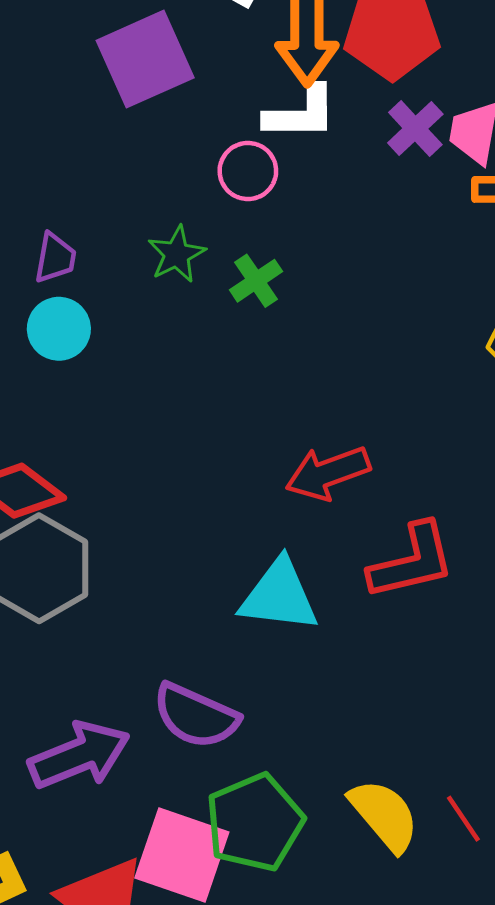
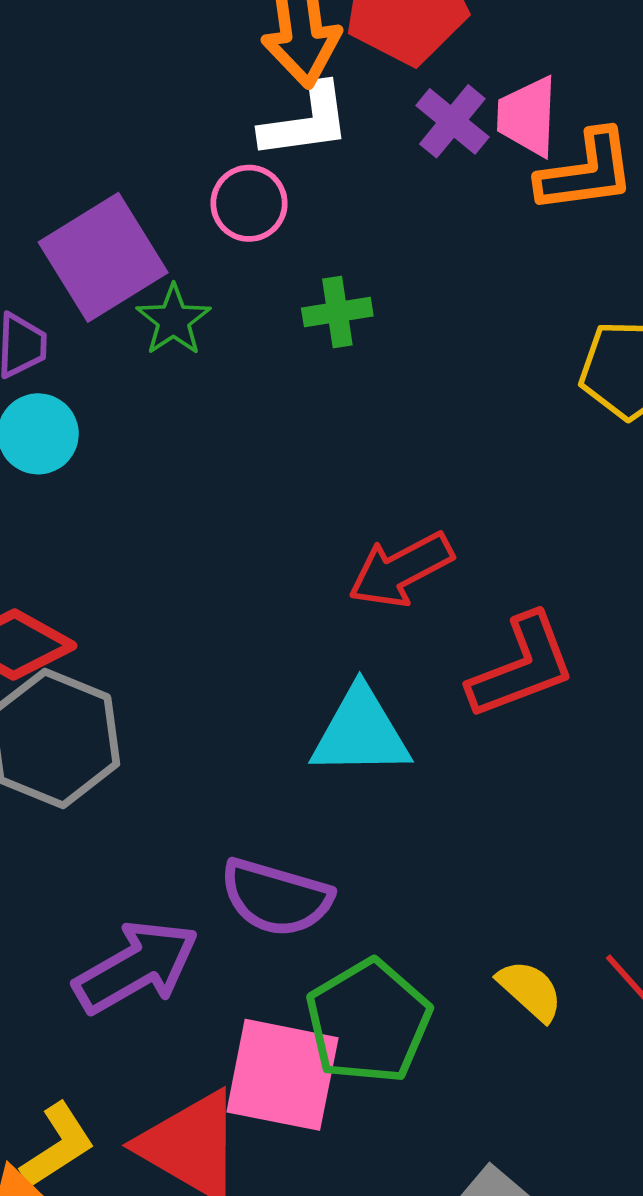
purple square: (145, 59) -> (103, 257), moved
green cross: (256, 281) -> (337, 312), moved, turned 33
yellow semicircle: (384, 815) -> (530, 990), size x0.7

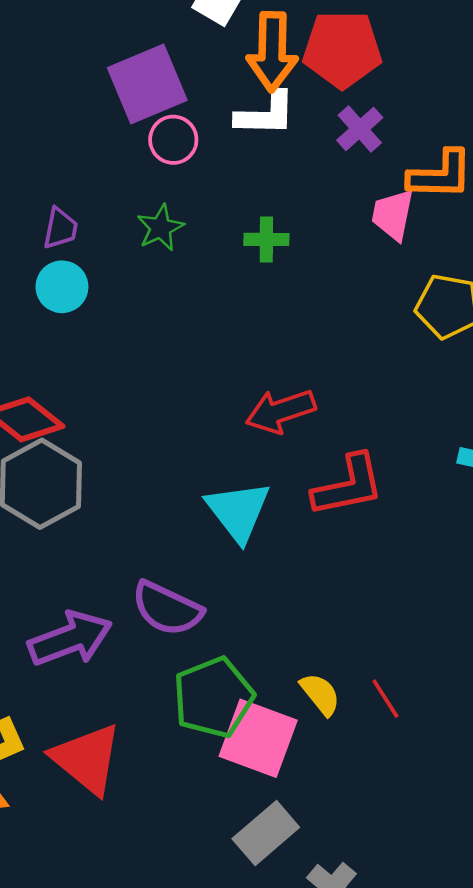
pink trapezoid: (528, 116) -> (393, 215), moved
pink circle: (249, 203) -> (173, 140), moved
purple square: (103, 257) -> (147, 84), moved
cyan triangle: (361, 732) -> (238, 511), turned 44
pink square: (282, 1075) -> (258, 738), moved

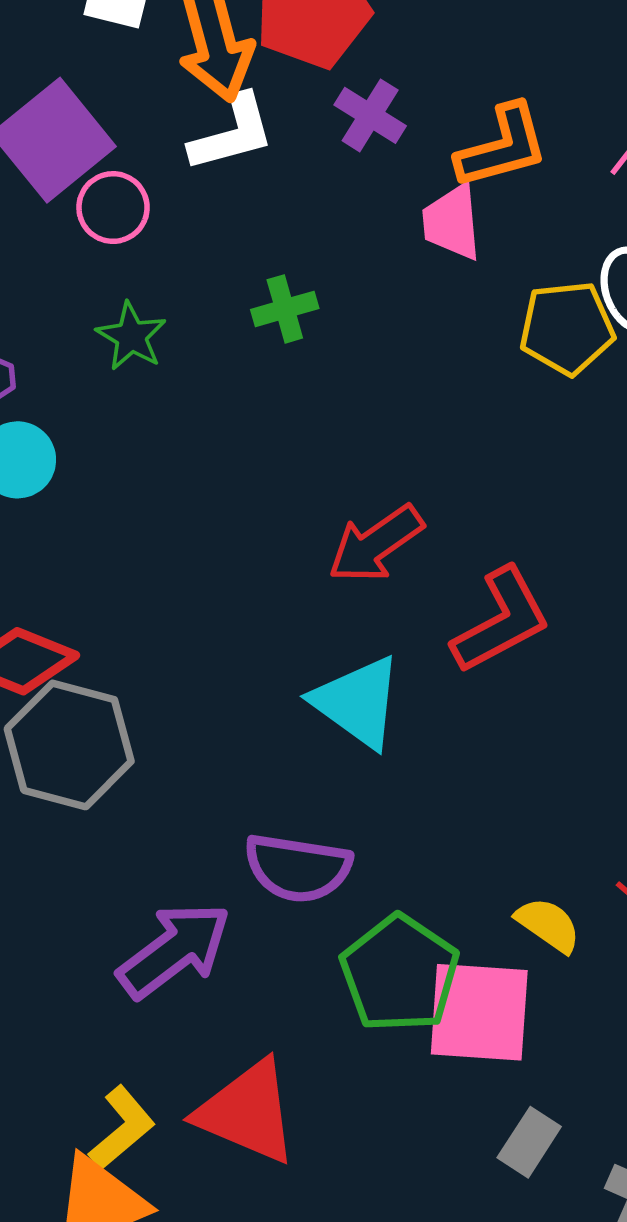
gray rectangle: (266, 833) -> (529, 1142), size x0.7

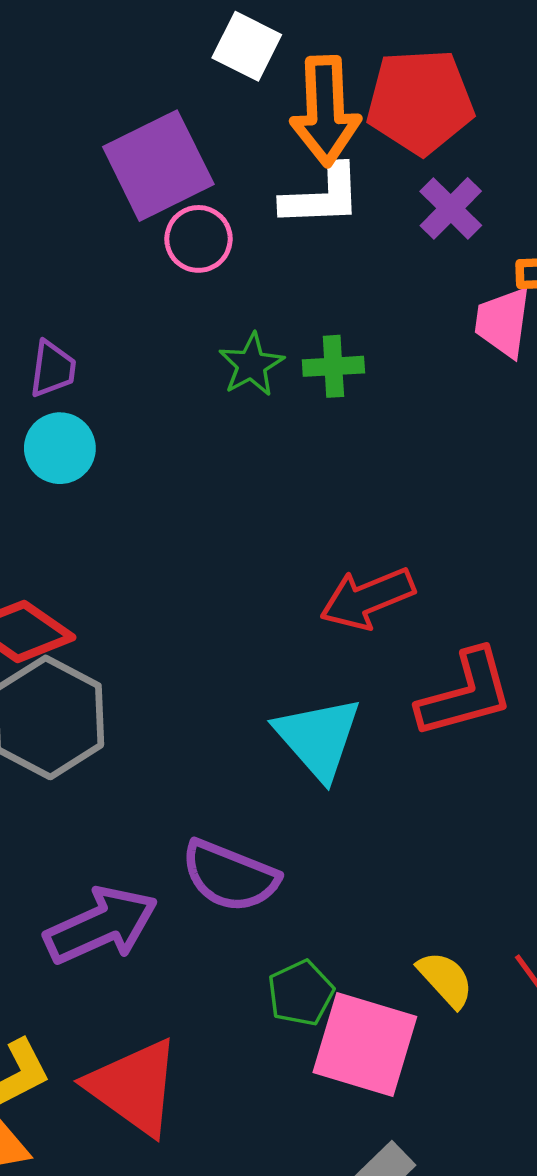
green star: (131, 336) -> (251, 365), moved
green pentagon: (400, 974) -> (301, 993), size x0.6

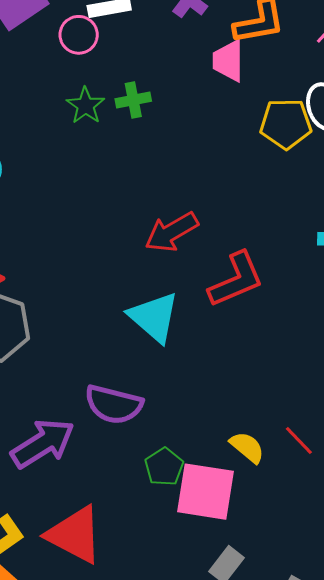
pink circle: (198, 239) -> (79, 35), moved

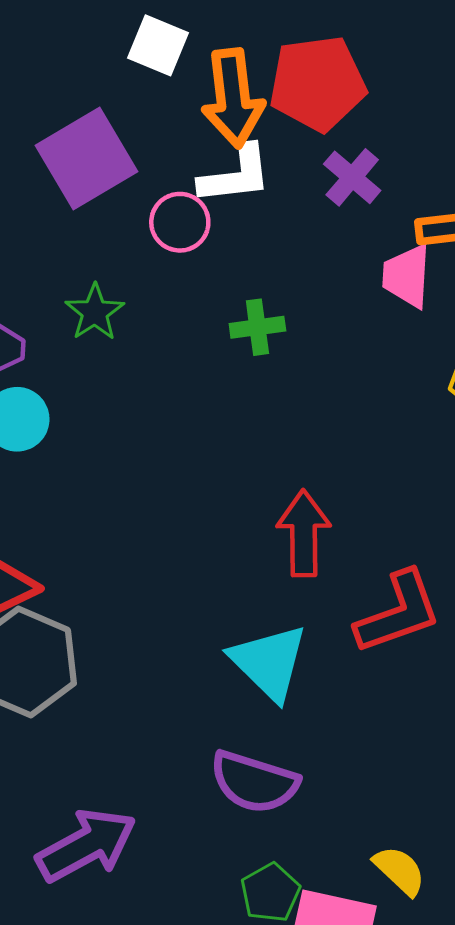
green star: (85, 106) -> (95, 312), moved
red arrow: (171, 232) -> (304, 533), turned 116
purple semicircle: (114, 404) -> (254, 782), moved

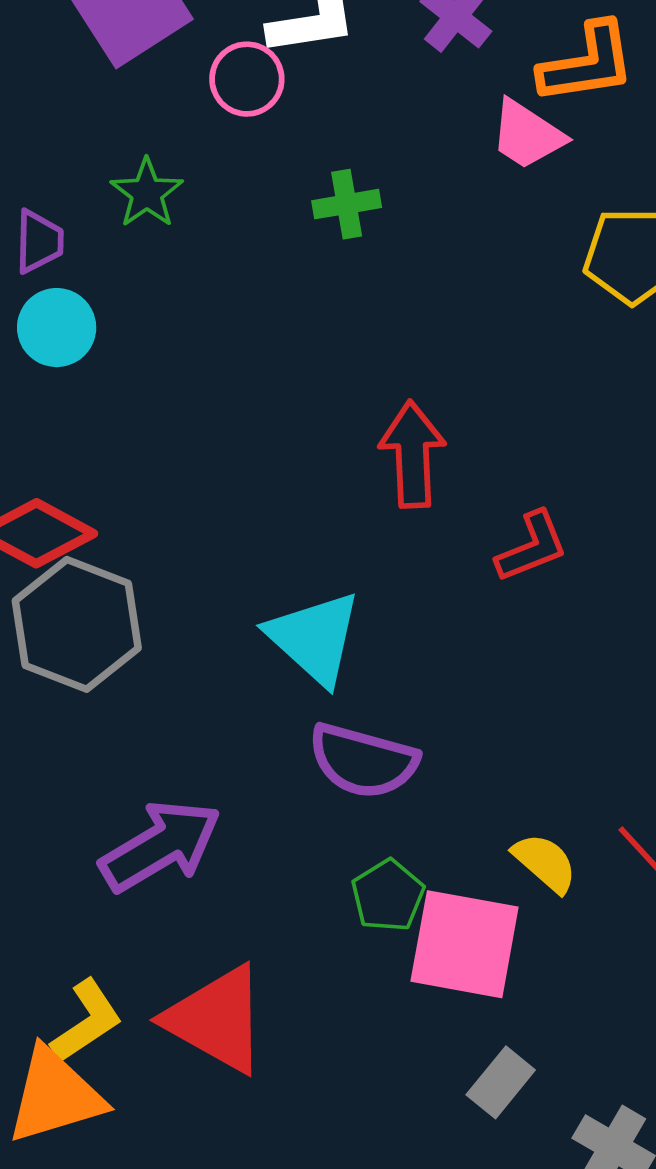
pink trapezoid: (407, 276) -> (527, 135), turned -58
red L-shape: (398, 612) -> (532, 547), size x0.7
cyan triangle: (269, 662) -> (314, 638), moved

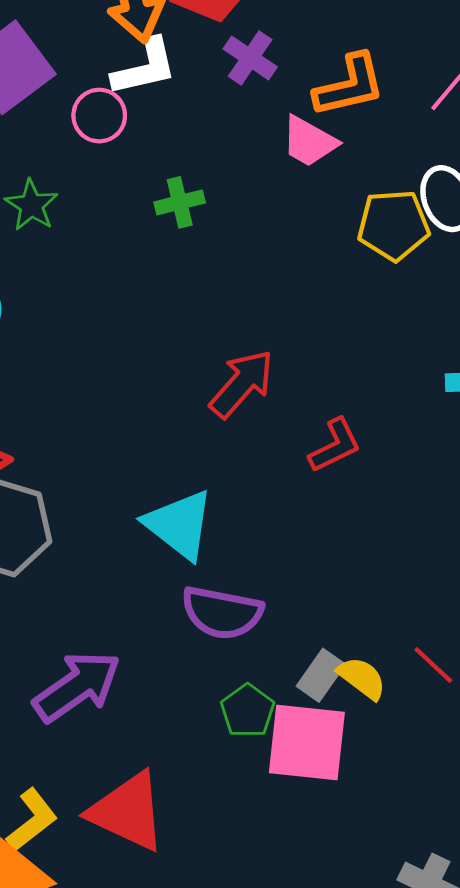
red arrow: (412, 454) -> (242, 384), turned 48
gray rectangle: (501, 1082) -> (321, 675), moved

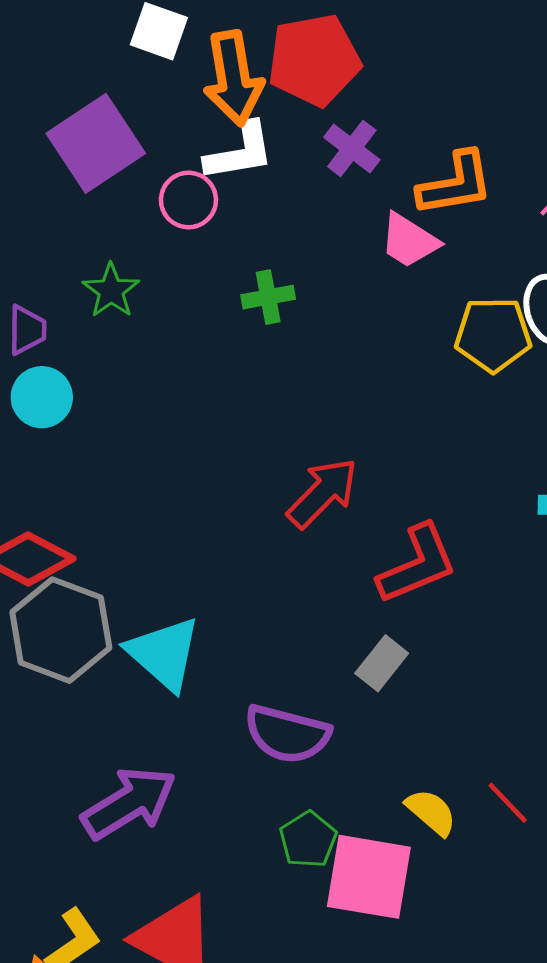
red L-shape: (335, 446) -> (417, 564), size x1.4
cyan triangle: (179, 525) -> (164, 654), moved
gray rectangle: (321, 675) -> (382, 663), moved

